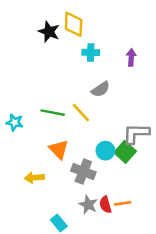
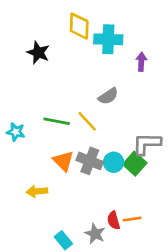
black star: (49, 32) -> (38, 53), moved
cyan cross: (91, 52) -> (108, 39), moved, size x1.5
gray cross: (83, 171) -> (90, 161), moved
gray star: (88, 205) -> (95, 234), moved

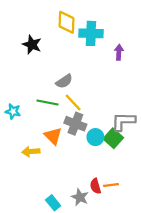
gray semicircle: (108, 96) -> (64, 81), moved
gray cross: (90, 161) -> (75, 124), moved
yellow arrow: (37, 191) -> (31, 152), moved

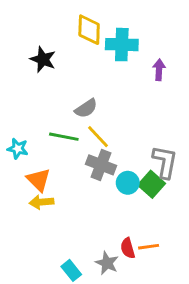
gray L-shape: (123, 121) -> (165, 162), turned 100
orange triangle: (53, 136) -> (39, 180), moved

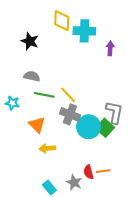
gray semicircle: (86, 108) -> (32, 76), moved, turned -133
orange triangle: (39, 180) -> (37, 125), moved
cyan circle: (128, 183) -> (89, 127), size x1.5
yellow arrow: (42, 202) -> (47, 148), moved

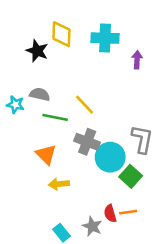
yellow diamond: (62, 21) -> (61, 34), moved
yellow line: (68, 95) -> (85, 105), moved
cyan star: (12, 103) -> (15, 105), moved
green square: (105, 128) -> (131, 176), moved

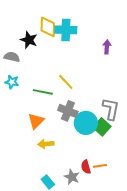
cyan cross: (105, 38) -> (66, 30), moved
gray semicircle: (40, 94) -> (12, 57), moved
orange triangle: (46, 155) -> (36, 121), turned 30
green square: (131, 176) -> (102, 127), moved

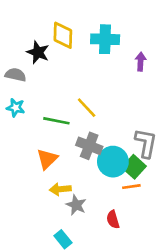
cyan cross: (66, 30) -> (105, 39), moved
orange line: (100, 166) -> (131, 187), moved
gray star: (72, 177) -> (76, 205), moved

